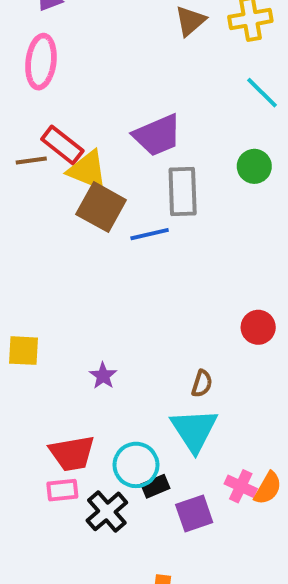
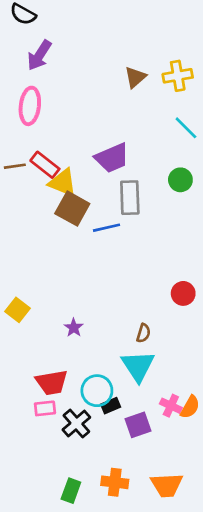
brown line: (31, 161) -> (15, 166), moved
yellow square: (24, 351) -> (18, 310), turned 35

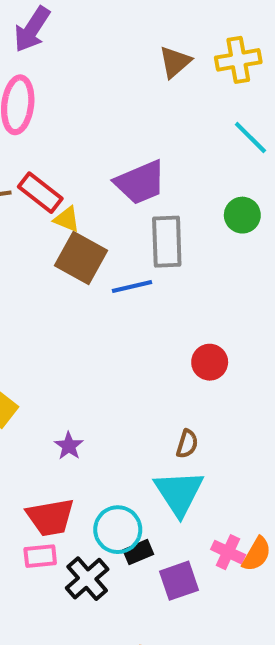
yellow triangle: (63, 183) -> (67, 219), size x0.6
red circle: (183, 293) -> (210, 362), moved
purple star: (74, 328) -> (69, 446), moved

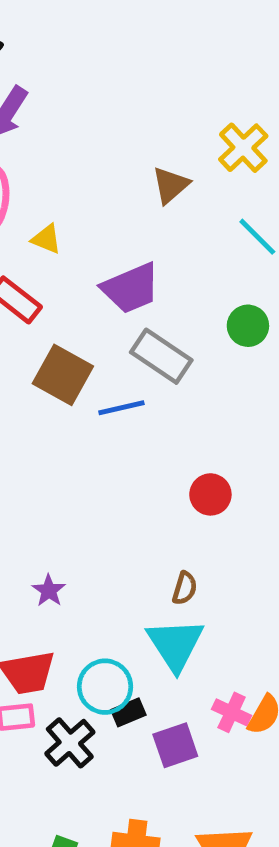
yellow cross: (238, 60) -> (243, 148), turned -33
brown triangle: (175, 62) -> (171, 185), moved
yellow triangle: (67, 219) -> (46, 239), moved
gray rectangle: (167, 242) -> (161, 356), turned -54

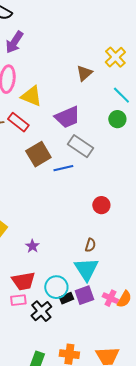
yellow triangle: (46, 239) -> (31, 96), size x1.6
green circle: (248, 326) -> (117, 119), moved
brown square: (63, 375) -> (38, 154), turned 30
purple square: (175, 745) -> (84, 295), moved

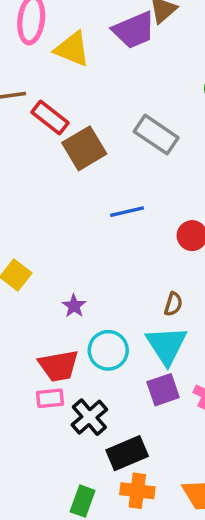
purple trapezoid: (67, 117) -> (134, 30), moved
red rectangle: (18, 122) -> (50, 117), moved
blue line: (63, 168) -> (127, 212), moved
cyan circle: (56, 287) -> (108, 350), moved
black rectangle: (66, 298) -> (127, 453), moved, size x1.6

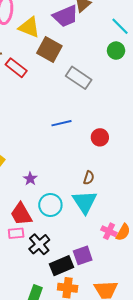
brown square: (84, 148) -> (49, 50), moved, turned -30
red trapezoid: (59, 366) -> (21, 214), turned 70
purple square: (163, 390) -> (83, 255), moved

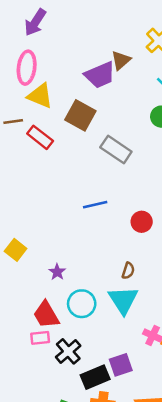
yellow triangle: (29, 27) -> (40, 96), moved

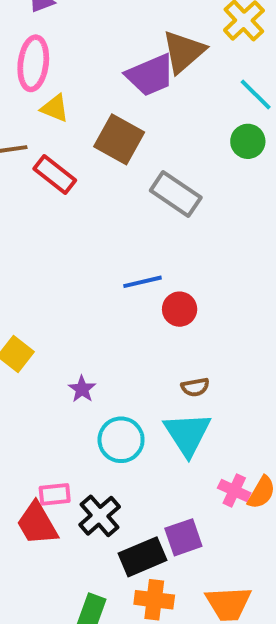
brown triangle: (121, 60) -> (183, 52), size x1.4
yellow triangle: (40, 96) -> (55, 108), size x0.7
red circle: (142, 222) -> (180, 309), moved
brown semicircle: (128, 271) -> (195, 387), turned 63
red trapezoid: (46, 315) -> (37, 524), moved

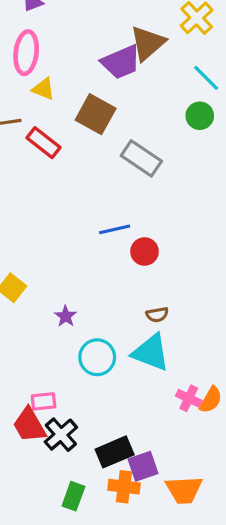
cyan triangle: (187, 434) -> (151, 353), turned -36
black cross: (100, 516) -> (61, 435), moved
purple square: (183, 537) -> (143, 466), moved

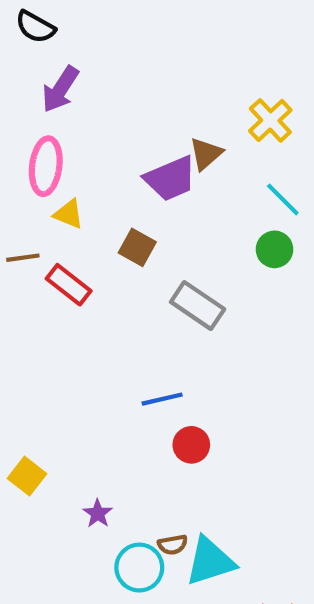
brown triangle: (148, 43) -> (206, 154), size x0.7
brown square: (96, 114) -> (137, 247), size x0.7
red circle: (145, 251) -> (191, 445), moved
brown semicircle: (157, 315) -> (173, 545), moved
cyan triangle: (151, 353) -> (210, 561), turned -39

